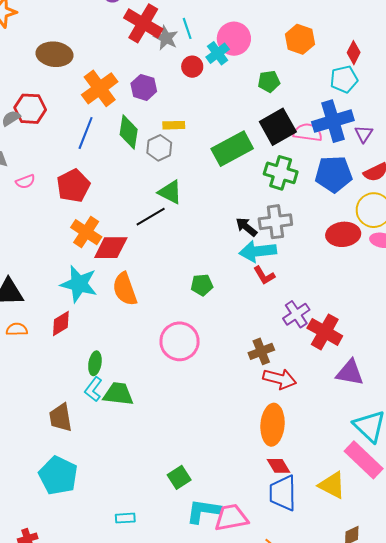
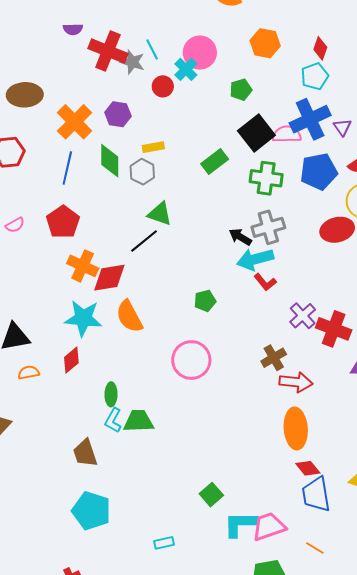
green rectangle: (232, 149) -> (215, 162), size x0.7

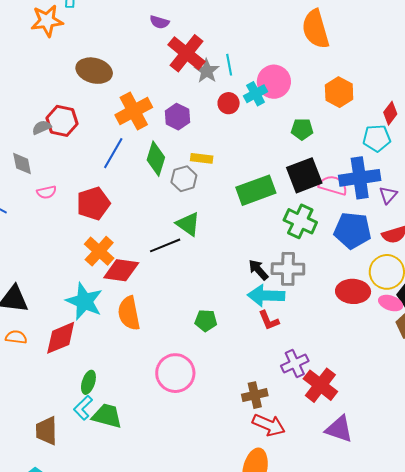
green rectangle: (215, 162) -> (256, 190), size x1.4
red diamond: (71, 360) -> (61, 338), size x1.4

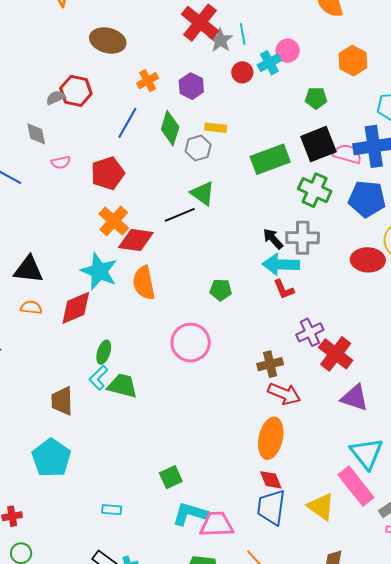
pink circle: (274, 82) -> (288, 51), size x0.7
orange cross: (134, 111) -> (148, 81), size x0.6

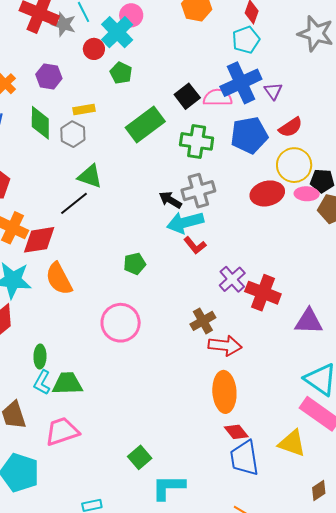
cyan cross: (269, 63) -> (117, 32), size x1.4
green pentagon: (316, 98) -> (121, 73), moved, turned -30
black square: (318, 144) -> (187, 96), size x0.7
purple triangle: (355, 398) -> (309, 321), moved
pink trapezoid: (217, 524) -> (62, 431), moved

